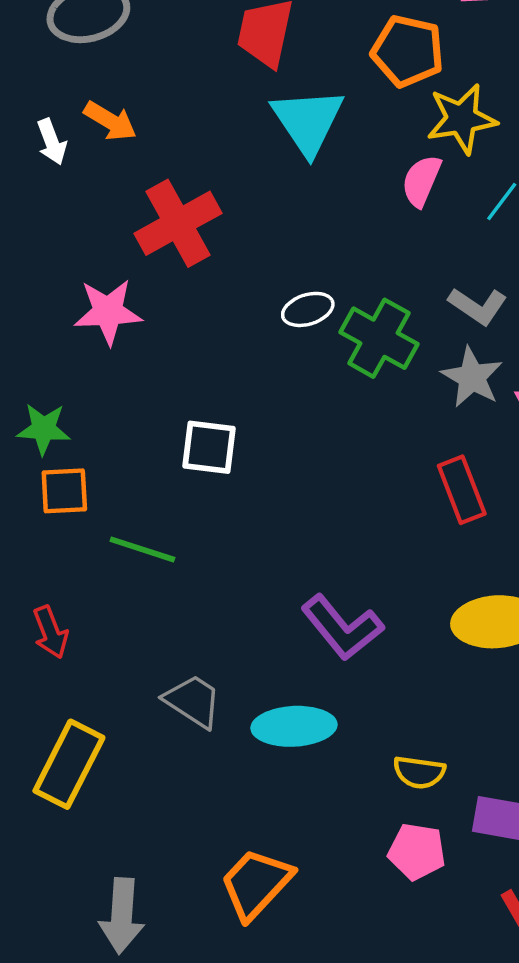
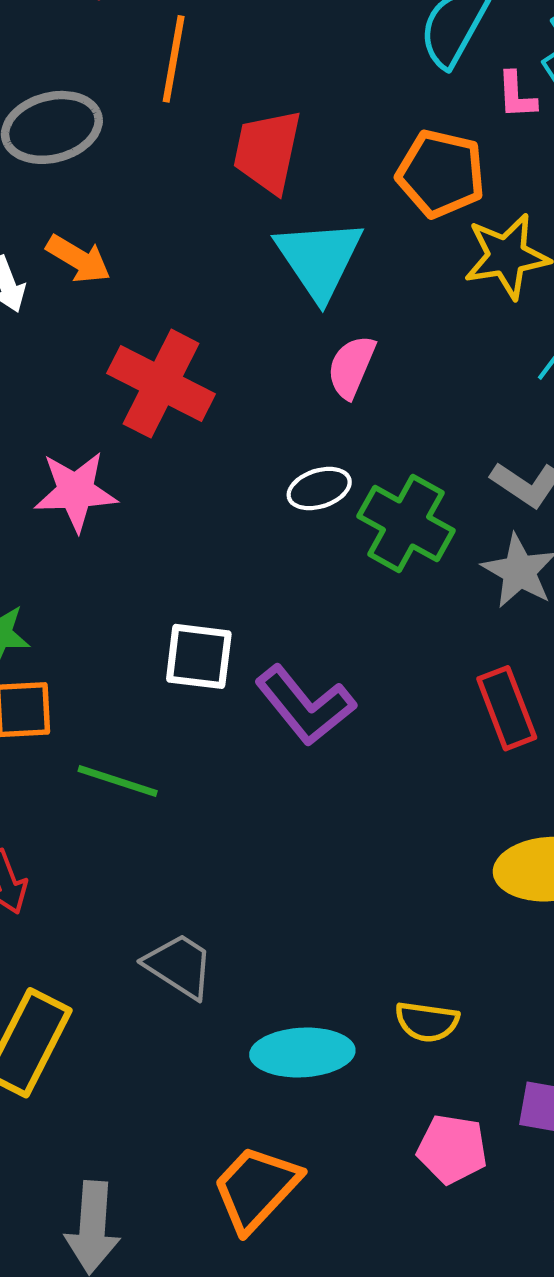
pink semicircle: (421, 181) -> (351, 367), moved
red cross: (178, 223) -> (161, 384), turned -34
purple L-shape: (342, 628) -> (305, 705), moved
cyan ellipse: (294, 726) -> (302, 1053), moved
yellow semicircle: (419, 772) -> (427, 1022), moved

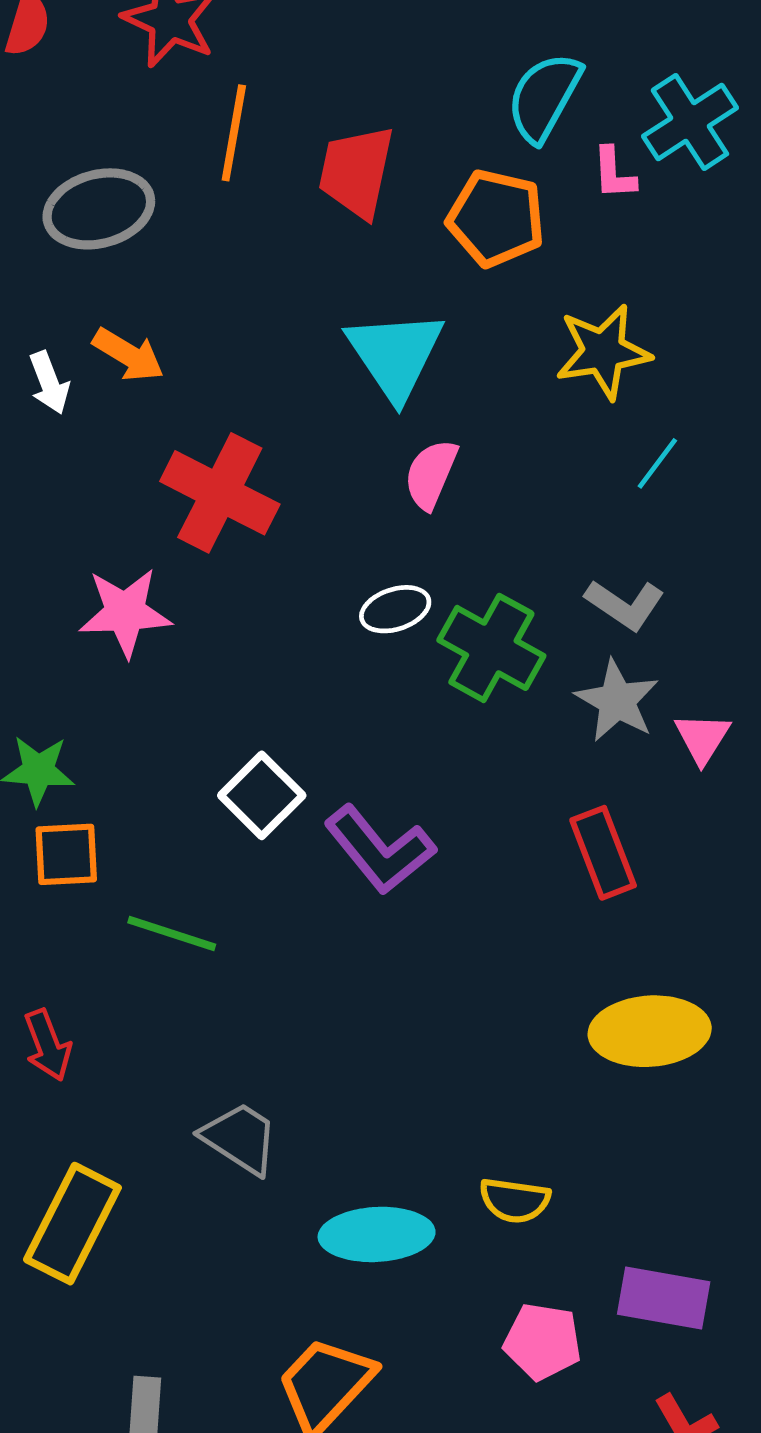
red trapezoid: (267, 151) -> (356, 172), moved
orange pentagon: (441, 174) -> (496, 218), moved
white square: (199, 656) -> (262, 795), turned 38

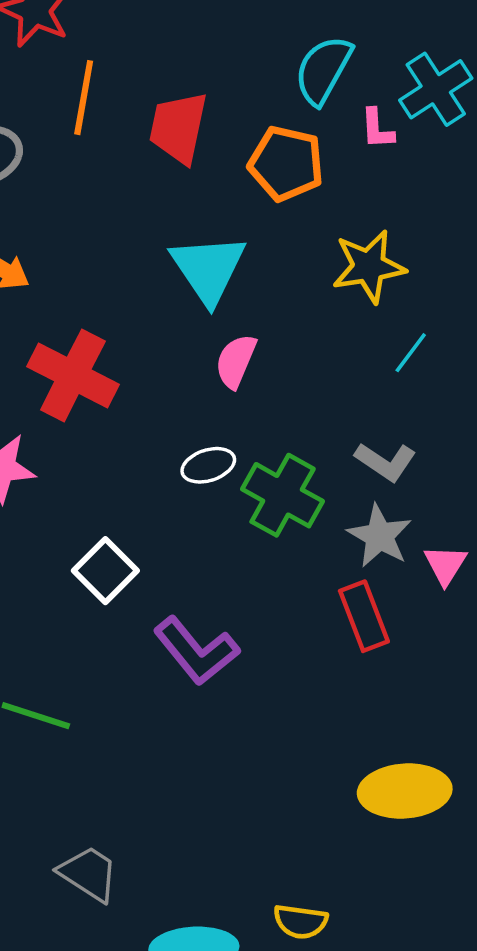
white square: (262, 795) -> (105, 571), moved
red rectangle: (603, 853) -> (364, 616), moved

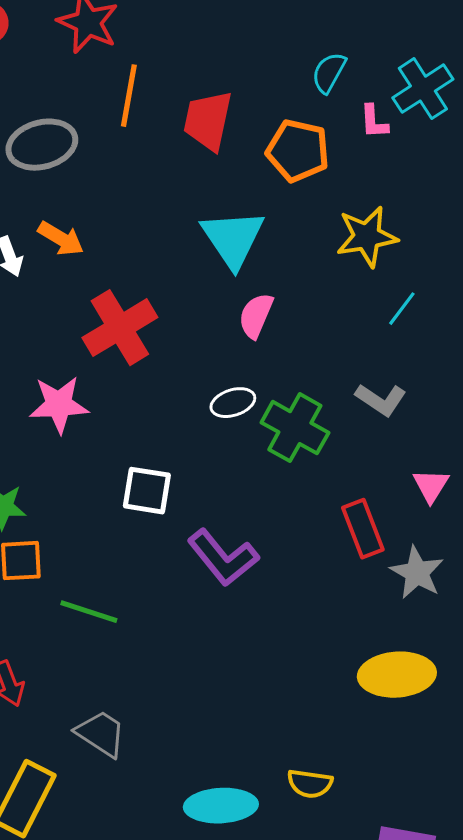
cyan semicircle: (323, 70) -> (329, 73), size x0.7
red cross: (73, 375) -> (120, 328), turned 32
gray star: (380, 536) -> (417, 573), moved
white square: (105, 571) -> (147, 491), turned -36
gray trapezoid: (89, 874) -> (101, 734), moved

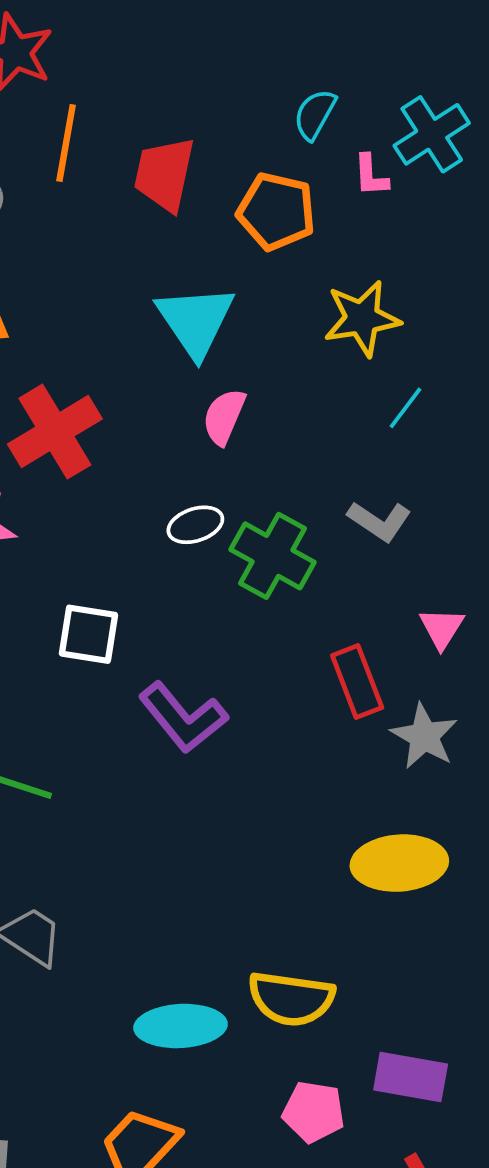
yellow semicircle: (310, 784) -> (291, 999), size x1.5

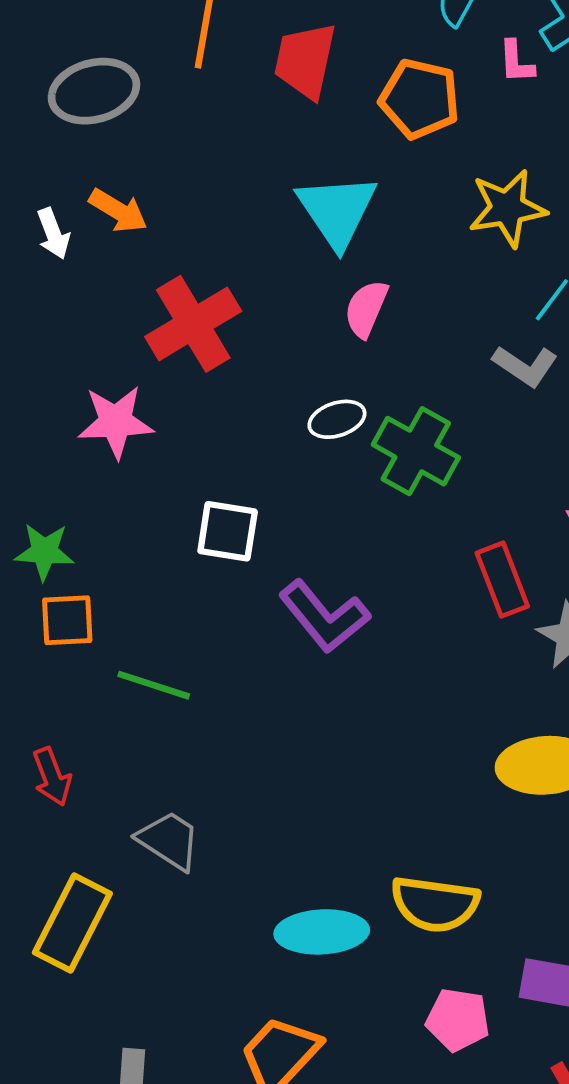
gray L-shape: (379, 521) -> (525, 366), moved

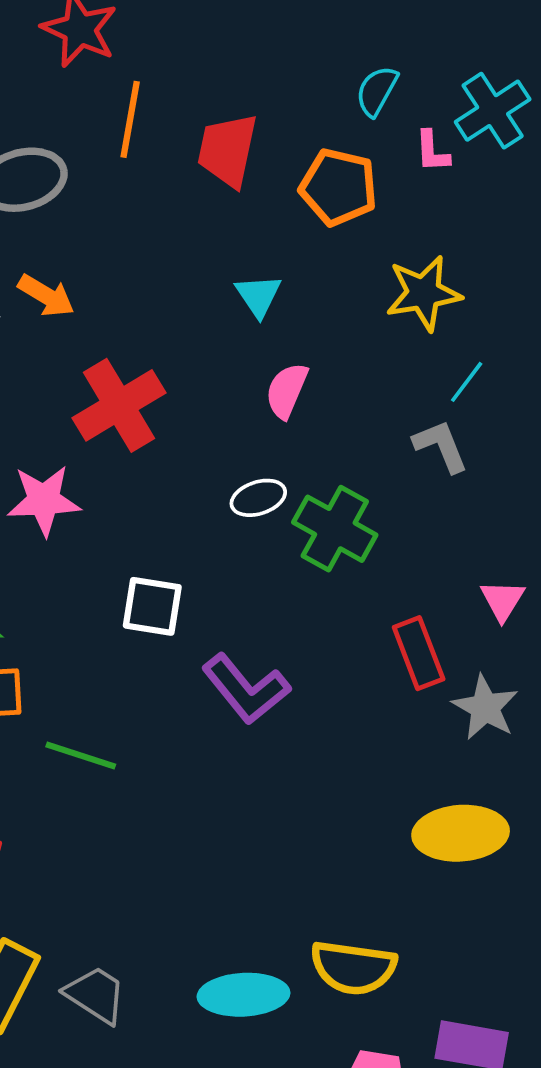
cyan triangle: (337, 211) -> (258, 296), size x0.6
gray L-shape: (525, 366) -> (441, 446), turned -146
gray trapezoid: (169, 840) -> (96, 995), moved

